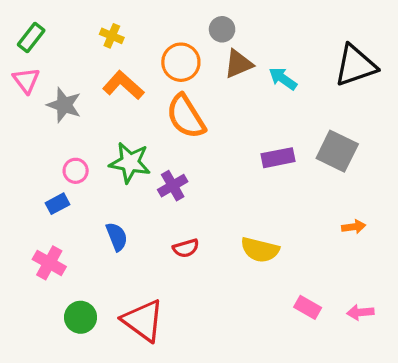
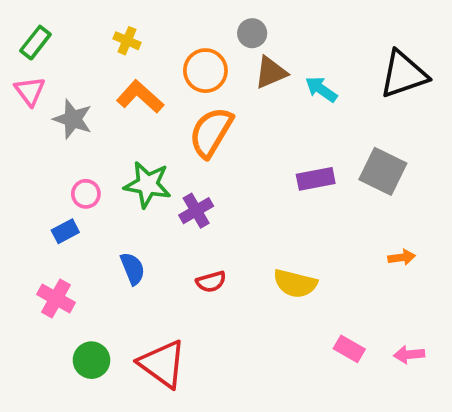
orange semicircle: (186, 117) -> (211, 132), turned 63

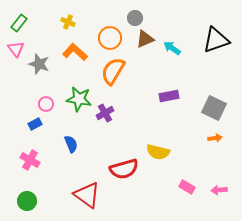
gray square: (383, 171) -> (214, 108), moved
red semicircle: (211, 282) -> (124, 169), moved, size x1.8
green circle: (91, 360) -> (27, 201), moved

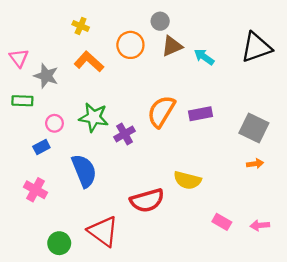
green rectangle: (19, 23) -> (22, 101), moved, turned 54
orange semicircle: (113, 71) -> (161, 111), moved
blue semicircle: (71, 144) -> (84, 171), size x1.6
green circle: (27, 201) -> (59, 243), moved

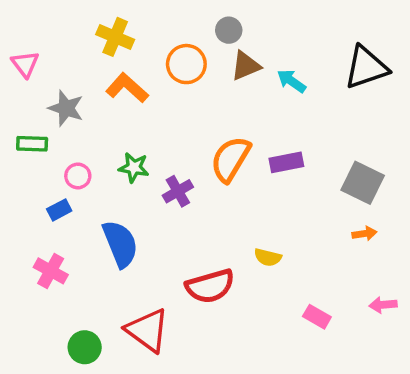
yellow cross: (81, 26) -> (115, 37), size x1.5
pink triangle: (19, 58) -> (25, 64), moved
green star: (94, 117) -> (134, 168), size x0.7
yellow semicircle: (187, 180) -> (268, 257), size x0.7
pink arrow: (260, 225) -> (383, 305), moved

